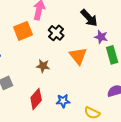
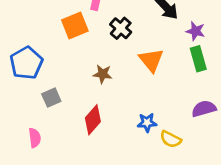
purple star: (101, 37) -> (196, 31), moved
blue star: (63, 101) -> (147, 123), moved

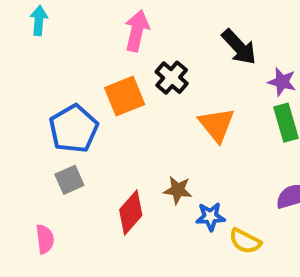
orange square: (75, 25) -> (125, 96), moved
blue pentagon: (26, 63) -> (74, 129), moved
brown star: (103, 74) -> (178, 190), moved

